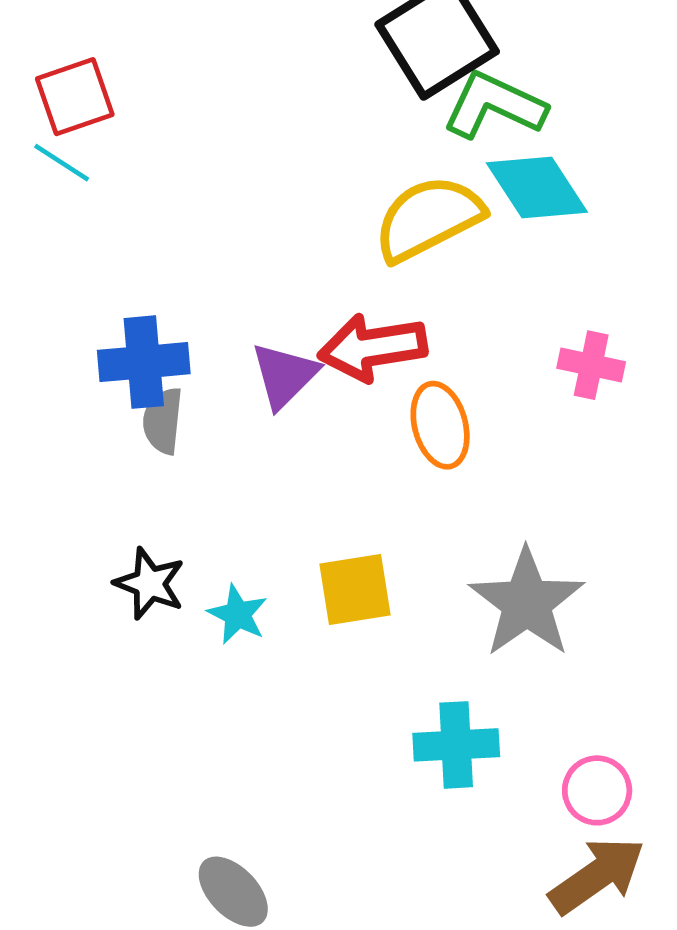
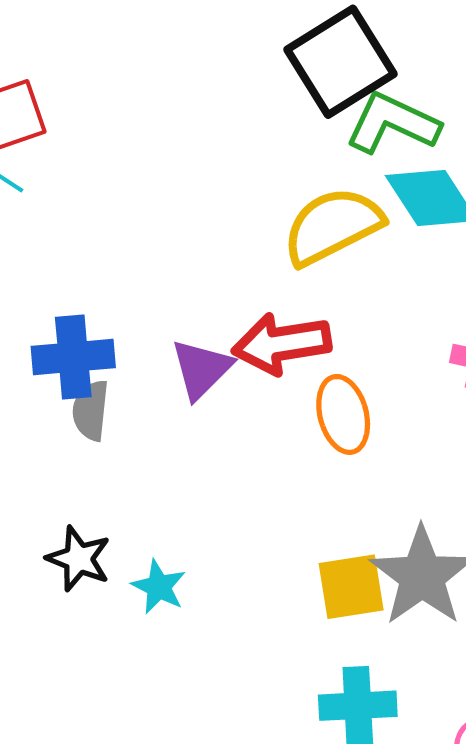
yellow square: (355, 589) -> (351, 587), moved

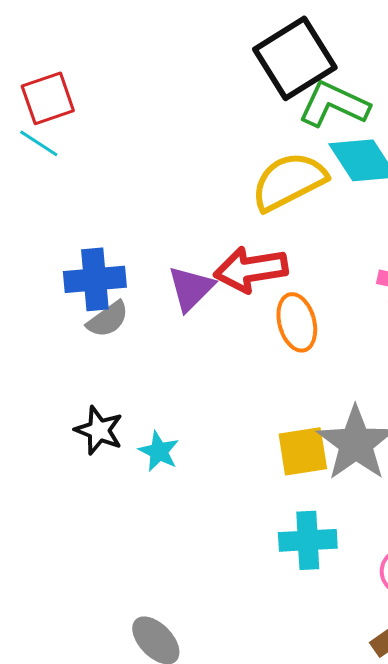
gray semicircle: (91, 410) -> (108, 319), turned -132

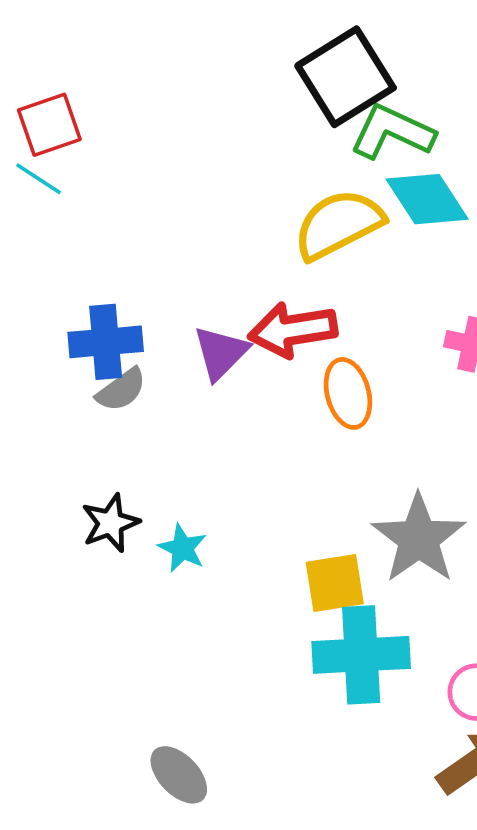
black star: (99, 430) -> (110, 523), turned 30
yellow square: (303, 451) -> (335, 583), moved
cyan cross: (308, 540) -> (361, 655), size x1.4

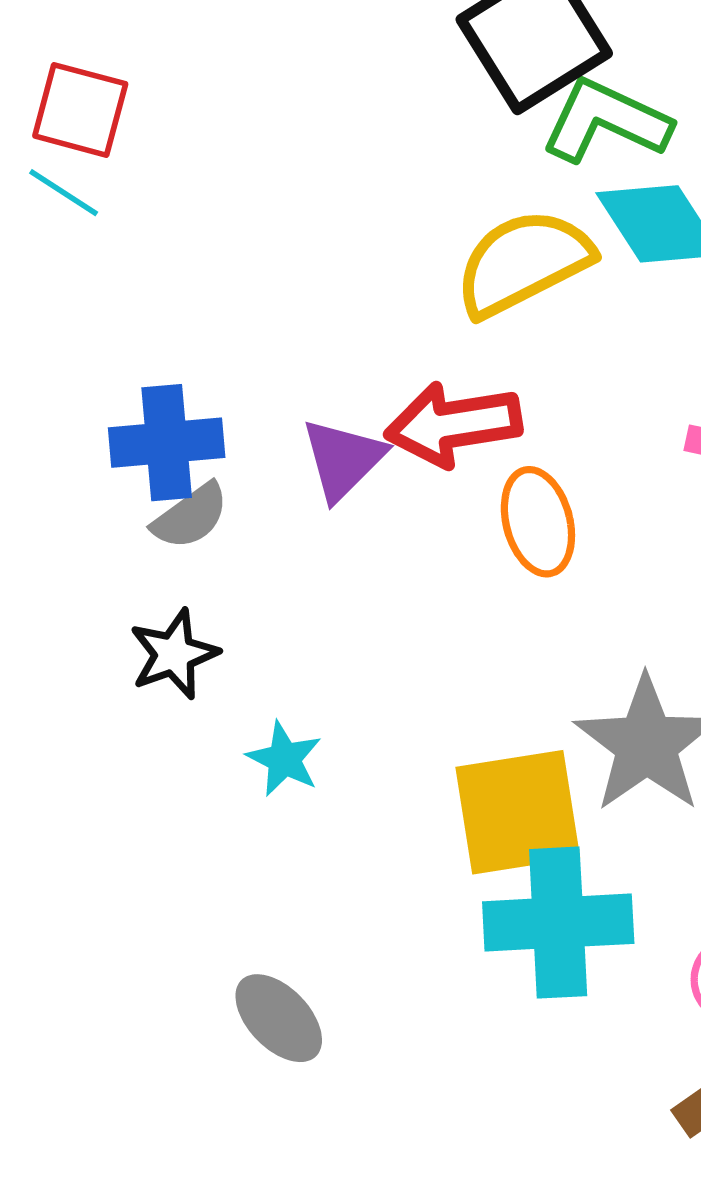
red square: (49, 125) -> (80, 110), turned 34
black star: (110, 523) -> (174, 654), moved
yellow square: (335, 583) -> (518, 812), size x1.4
gray ellipse: (179, 775) -> (279, 1018), moved

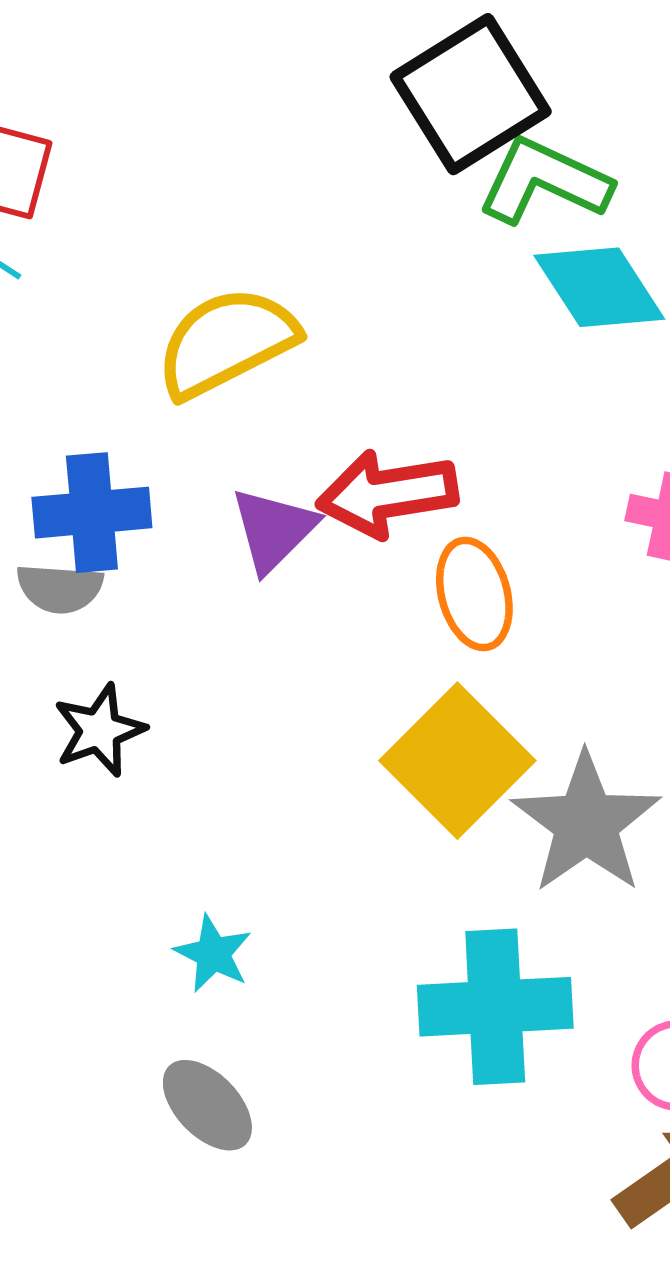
yellow semicircle: (523, 263) -> (226, 342), moved
gray semicircle: (190, 516) -> (60, 588), moved, turned 40
cyan star: (284, 759) -> (213, 954), moved
yellow square: (518, 812) -> (457, 761), moved, turned -36

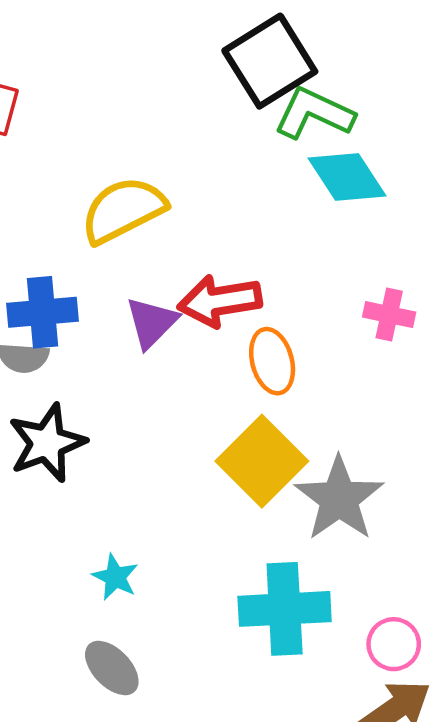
black star: (99, 730) -> (47, 443), size x1.4

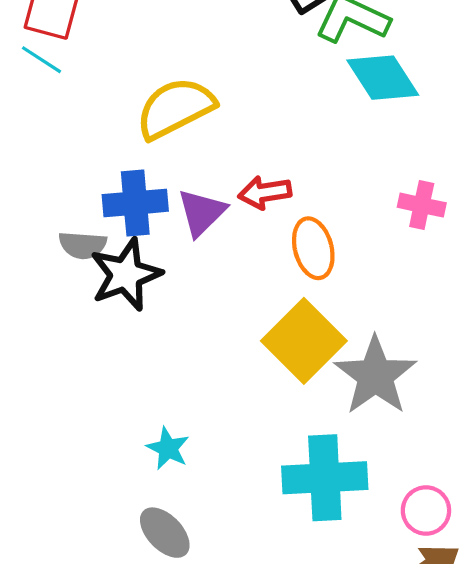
red arrow: (220, 301) -> (265, 192), size x0.7
blue cross: (42, 312) -> (135, 203), moved
black star: (47, 443) -> (126, 275), moved

